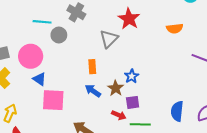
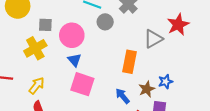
orange rectangle: (92, 67) -> (129, 62), size x1.5
blue arrow: (93, 91) -> (123, 96), moved

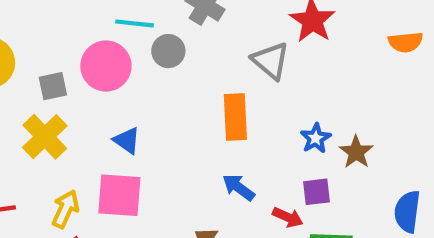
pink circle: (72, 35) -> (106, 66), moved
gray triangle: (153, 39) -> (271, 61), turned -36
pink square: (82, 84) -> (119, 195), moved
brown star: (147, 89) -> (356, 152), moved

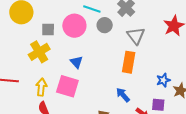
gray triangle: (271, 61) -> (136, 36), moved
yellow arrow: (65, 209) -> (41, 87), turned -30

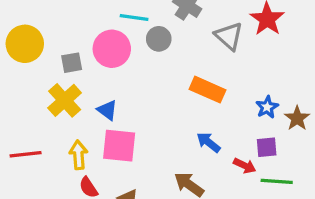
gray triangle: (136, 36) -> (229, 36), moved
blue triangle: (76, 62) -> (107, 110), moved
orange rectangle: (129, 62) -> (208, 90), turned -65

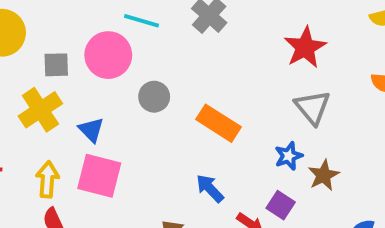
gray triangle: (229, 36) -> (312, 107), moved
gray circle: (159, 39) -> (154, 97), moved
purple square: (267, 147) -> (281, 205), turned 30

